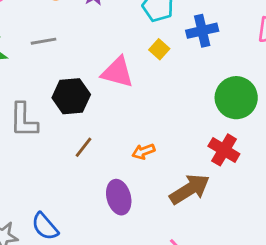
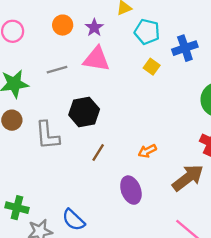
pink triangle: (117, 72) -> (96, 59), moved

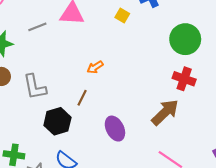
black hexagon: (84, 112) -> (57, 121), moved
orange arrow: (147, 151) -> (95, 67), moved

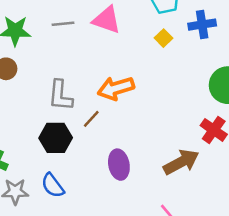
orange arrow: (95, 67) -> (116, 88), size x1.8
gray L-shape: (35, 87) -> (60, 96), moved

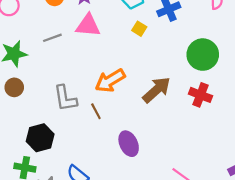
brown line: (91, 119) -> (96, 111), turned -56
black hexagon: (56, 138) -> (40, 138), moved
brown arrow: (181, 162) -> (157, 90), moved

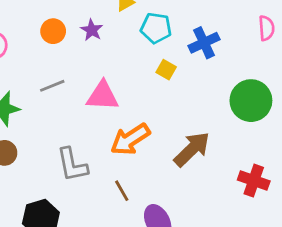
pink triangle: (88, 25) -> (103, 96), moved
red cross: (200, 95) -> (254, 181), moved
brown line: (96, 111) -> (122, 191), moved

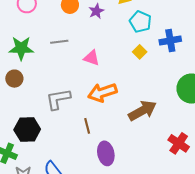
pink triangle: (103, 96) -> (92, 58), size x0.7
gray L-shape: (72, 165) -> (58, 99), turned 76

